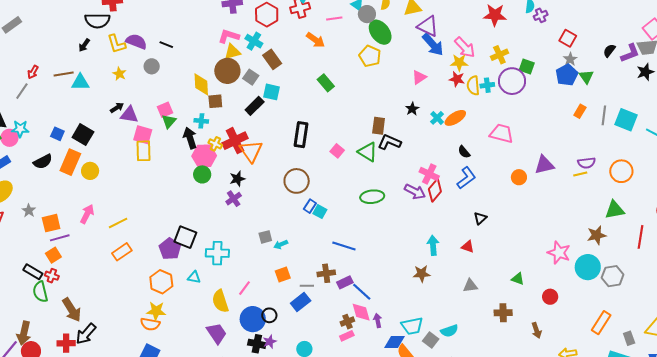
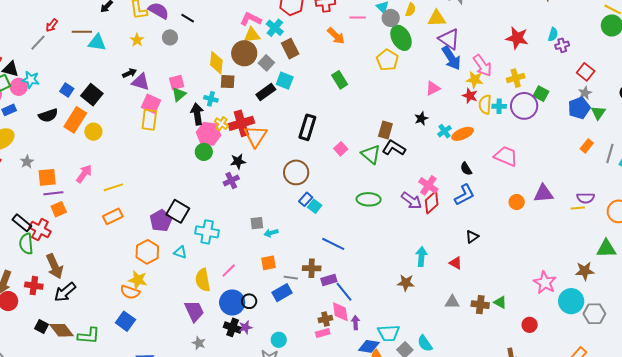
orange square: (53, 255) -> (59, 209), moved
red cross: (52, 276) -> (40, 230), size x1.5
brown cross: (503, 313) -> (480, 305), moved
cyan semicircle: (449, 331) -> (425, 343), turned 66
red cross: (66, 343) -> (34, 286), moved

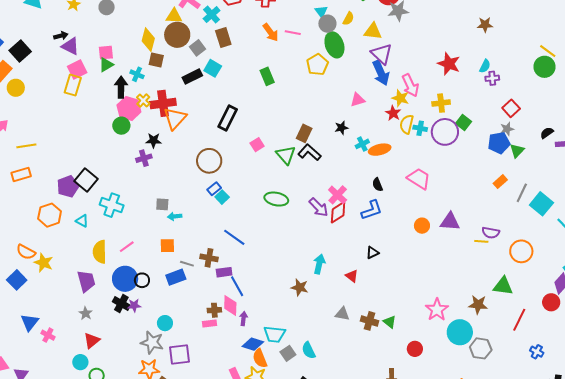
pink line: (358, 17) -> (293, 33), moved
yellow triangle: (252, 35) -> (174, 16), moved
pink square: (151, 104) -> (77, 70), turned 30
yellow star: (138, 280) -> (44, 263), moved

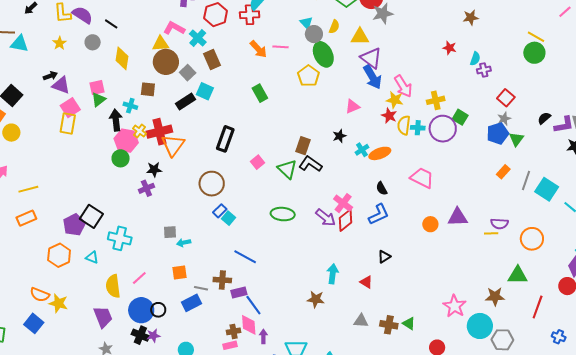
yellow diamond: (148, 40) -> (122, 58), moved
red star: (449, 64) -> (450, 48), moved, size x0.6

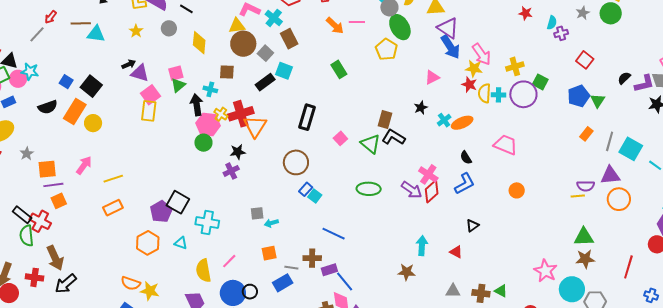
gray star: (504, 119) -> (583, 13), moved
purple triangle: (458, 217) -> (610, 175), moved
green triangle: (518, 275) -> (584, 237), moved

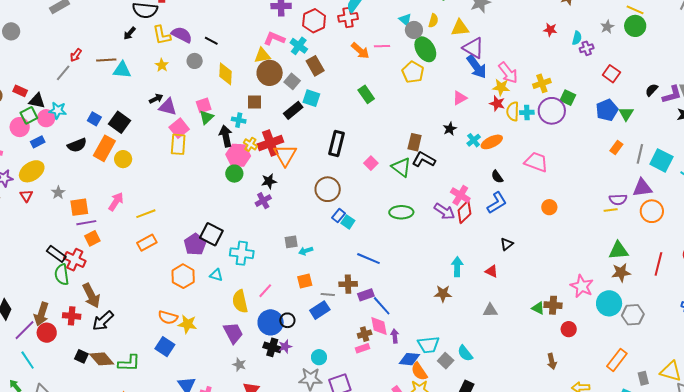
red line: (628, 267) -> (658, 264), moved
brown cross: (481, 293) -> (553, 305), moved

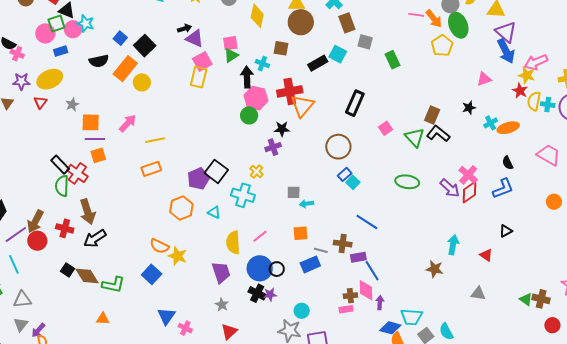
orange arrow: (360, 51) -> (434, 19), moved
pink arrow: (508, 73) -> (536, 62), turned 95
gray square: (292, 81) -> (365, 42), moved, turned -35
yellow cross: (250, 144) -> (256, 171), moved

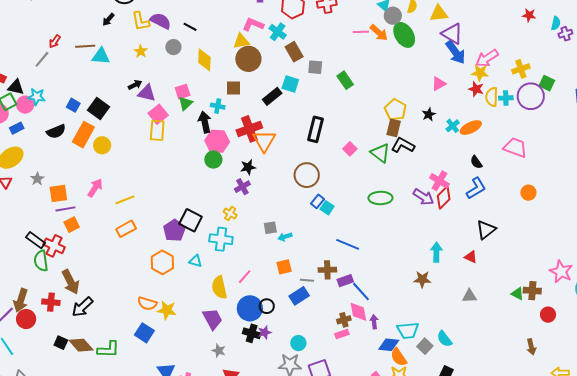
yellow pentagon: (442, 46) -> (395, 110), moved
black triangle: (506, 231) -> (486, 230), size x1.5

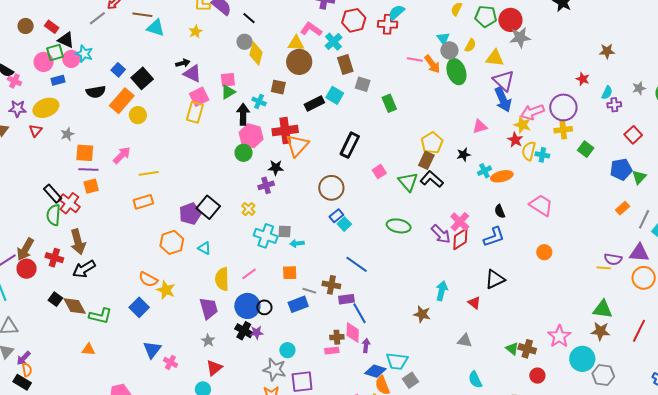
gray circle: (173, 47) -> (245, 42), moved
purple circle: (531, 96) -> (563, 107), moved
cyan cross: (221, 239) -> (266, 236), moved
cyan semicircle: (444, 339) -> (475, 380), moved

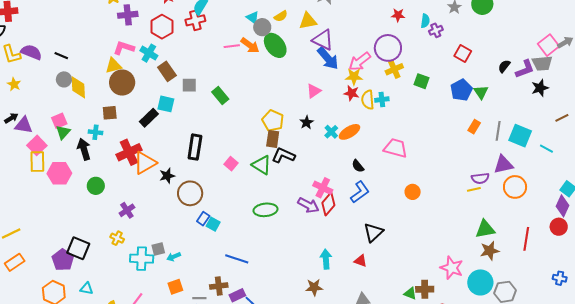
yellow semicircle: (470, 45) -> (281, 16), turned 48
pink hexagon: (251, 136) -> (59, 173), moved
orange triangle: (297, 145) -> (145, 163), turned 35
black star: (276, 168) -> (167, 176), moved

